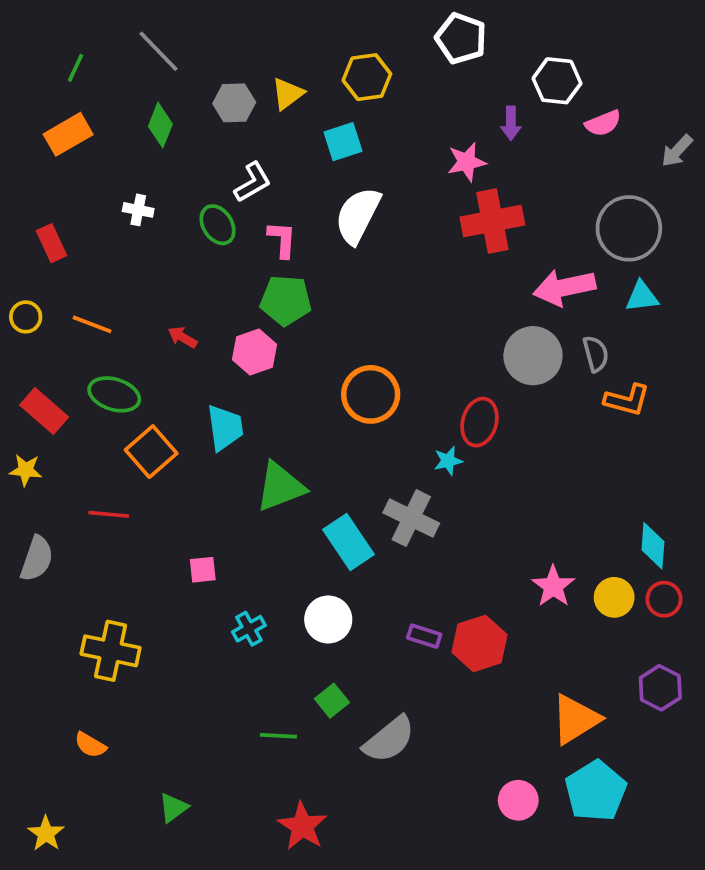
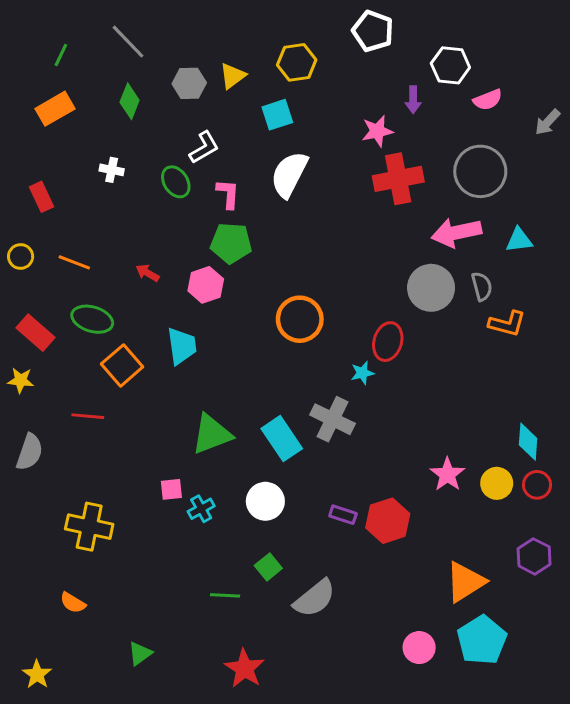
gray circle: (629, 228) -> (480, 171), moved
green triangle: (280, 487) -> (212, 434), moved
pink square: (203, 570) -> (171, 489), moved

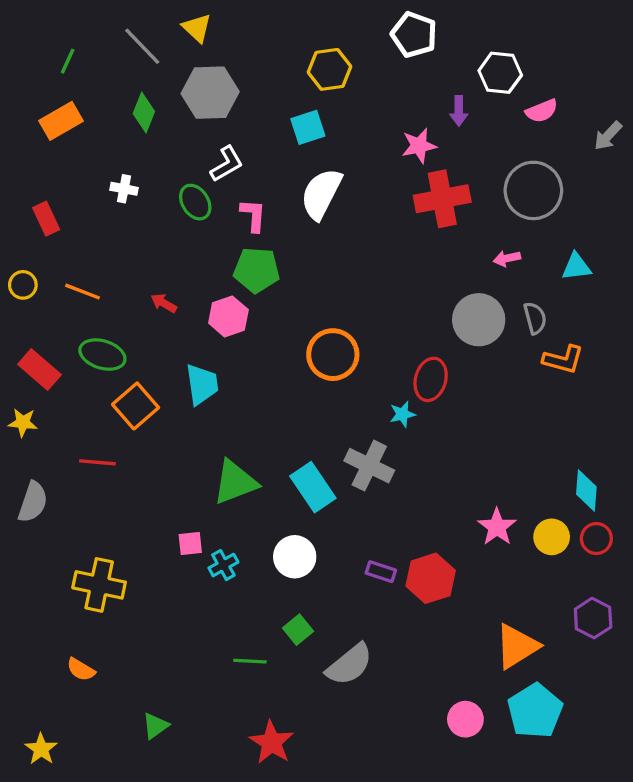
yellow triangle: (233, 76) -> (197, 28), moved, turned -40
gray hexagon: (189, 83) -> (210, 93), size x1.5
pink arrow: (456, 233) -> (507, 258), size x0.5

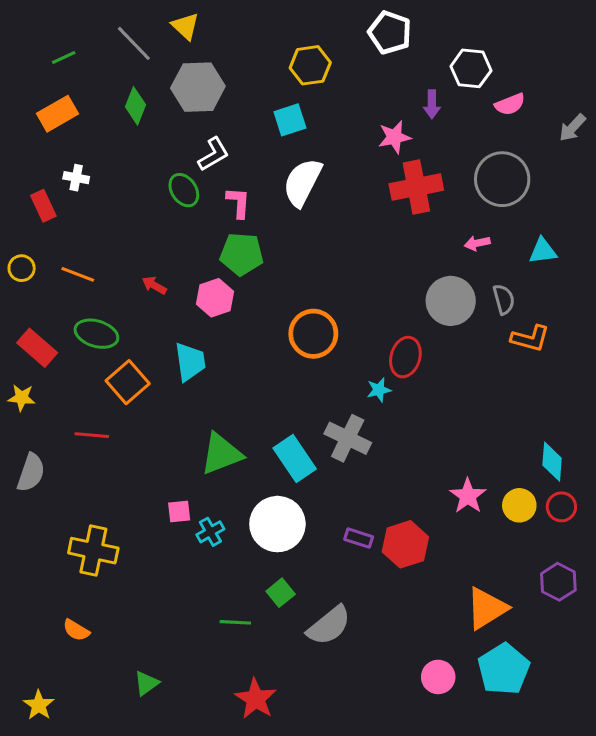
green line: (68, 61) -> (64, 57), turned 40
white cross: (124, 189) -> (76, 178), moved
white circle: (295, 557) -> (277, 524), size x1.4

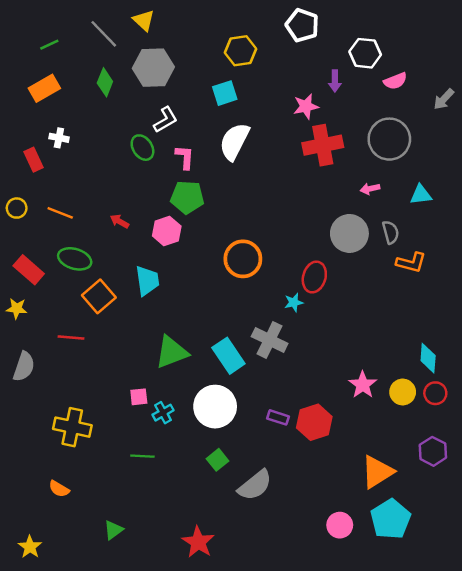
green line: (235, 622) -> (142, 456), moved

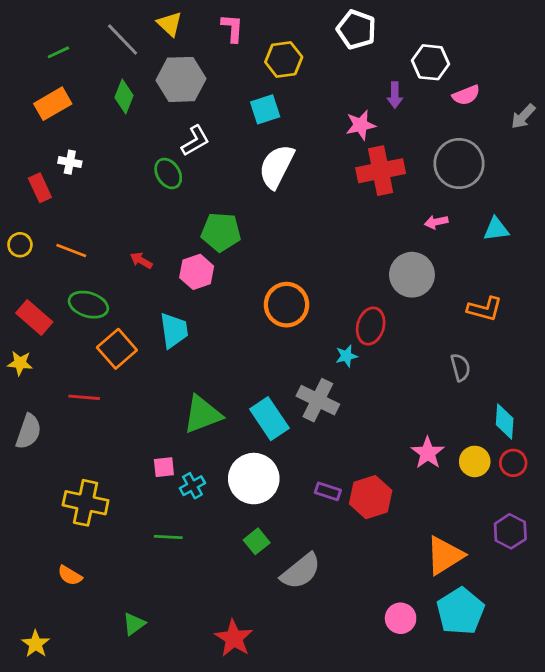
pink L-shape: (185, 157) -> (232, 28), moved
gray semicircle: (391, 232) -> (460, 367), moved

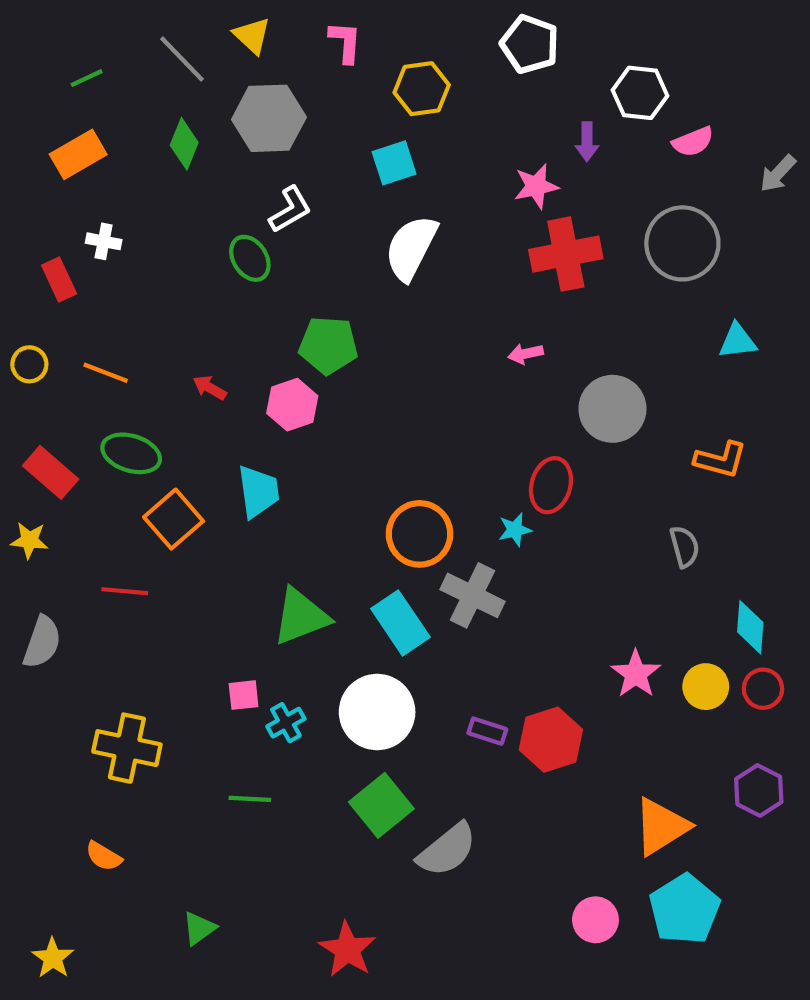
pink arrow: (436, 222) -> (526, 354), moved
orange circle: (287, 305) -> (420, 534), moved
green square: (257, 541) -> (381, 805), size x1.6

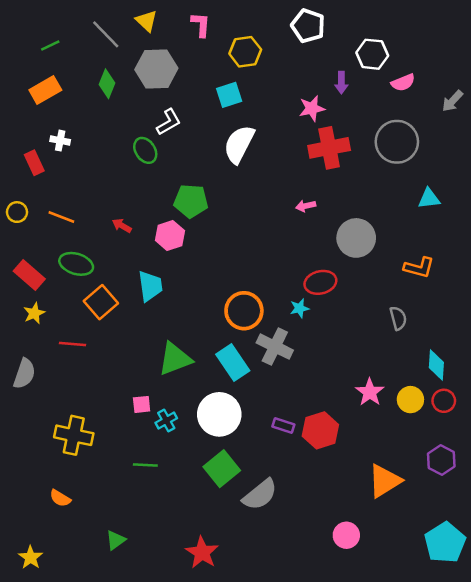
red ellipse: (551, 485) -> (320, 282), turned 60
yellow star: (29, 540) -> (34, 313), moved, turned -30
cyan pentagon: (685, 909) -> (445, 543), moved

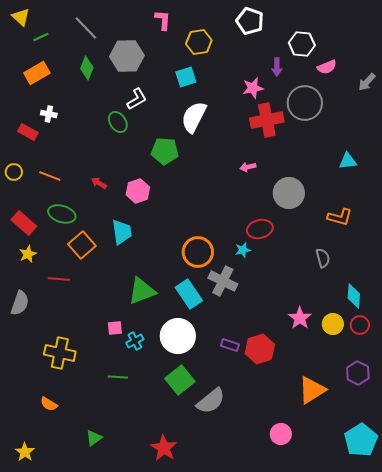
yellow triangle: (146, 21) -> (21, 17), moved
gray circle: (397, 142) -> (305, 103), moved
red rectangle: (34, 163) -> (28, 132), turned -36
green pentagon: (191, 201) -> (165, 151), moved

